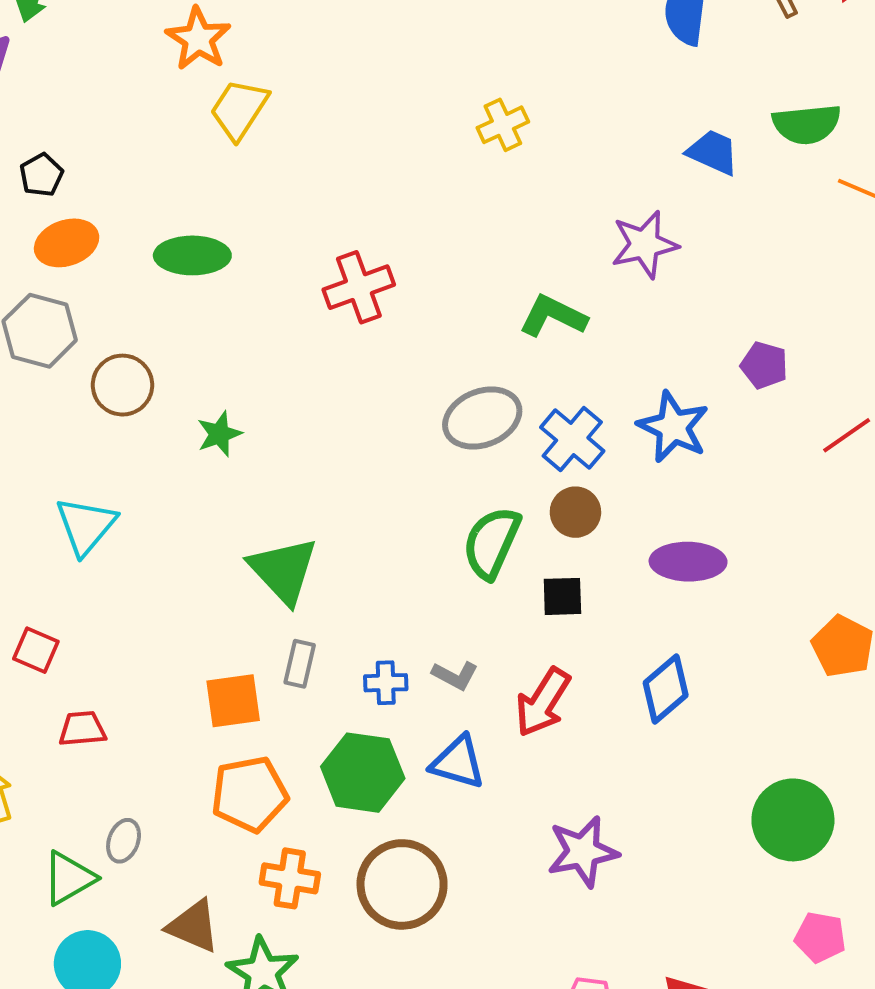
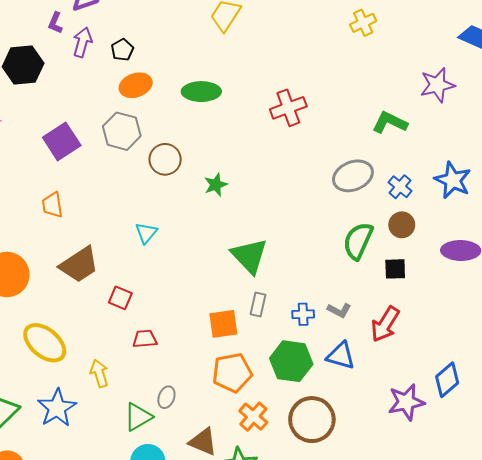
blue cross: (572, 439) -> (400, 187), size x0.7
cyan triangle: (86, 526) -> (146, 233), size x0.7
blue diamond: (666, 689) -> (447, 380), moved
orange cross: (290, 878) -> (253, 417), turned 32

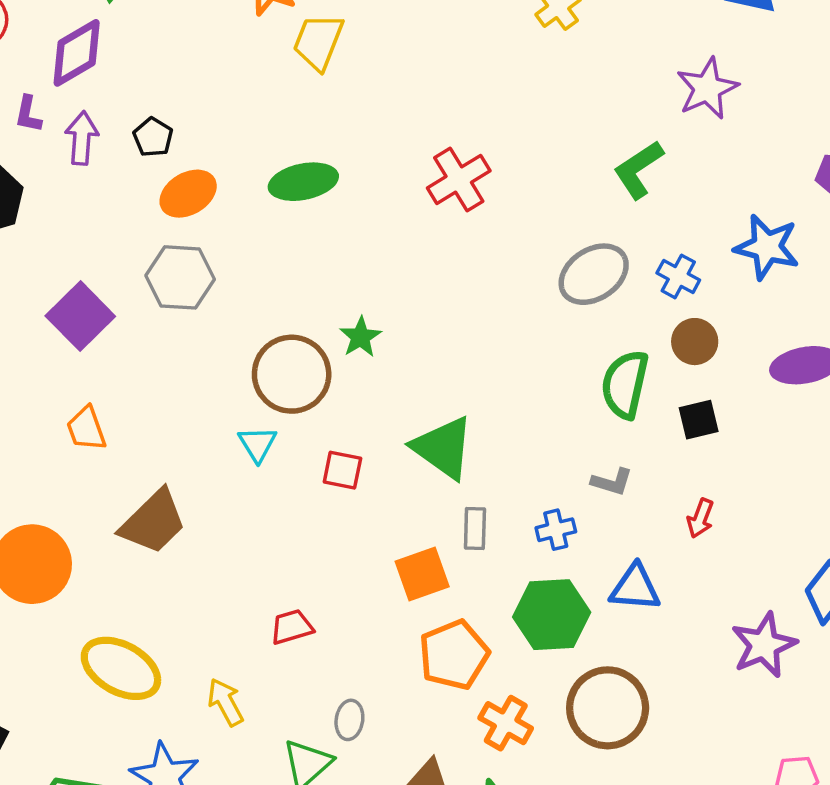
green L-shape: (390, 123) -> (638, 170), turned -48
brown circle: (165, 159) -> (292, 374), moved, size x1.4
red square: (120, 298) -> (342, 470), moved
gray L-shape: (339, 310) -> (612, 482), moved
red arrow: (385, 324) -> (700, 518), size x0.6

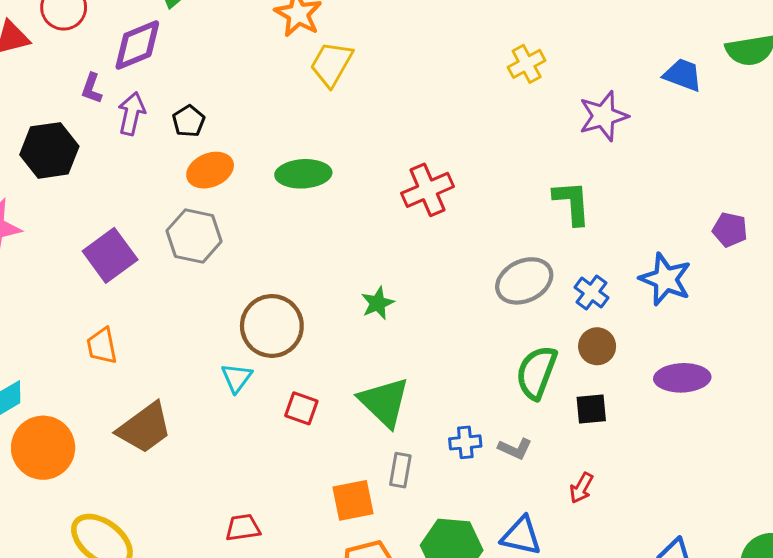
purple star: (707, 88) -> (604, 116), moved
green L-shape: (638, 170) -> (572, 203), turned 111
green star: (360, 337) -> (378, 303), moved
blue cross: (556, 530) -> (465, 442), moved

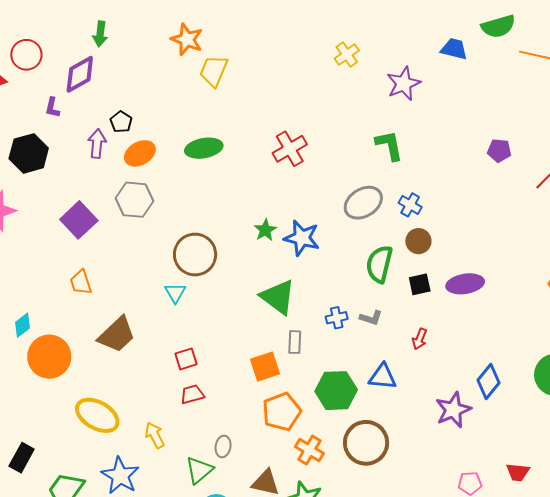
purple arrow: (132, 114) -> (97, 143), moved
blue star: (665, 279) -> (302, 238), moved
purple ellipse: (682, 378) -> (465, 284), moved
red square: (301, 408) -> (186, 359), moved, turned -30

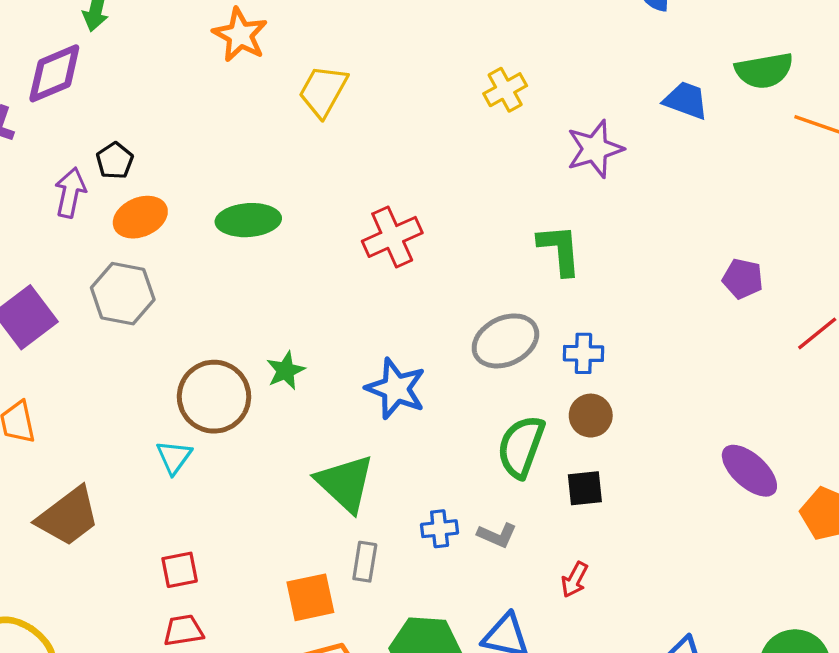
yellow trapezoid: (214, 71) -> (323, 91), moved
blue cross: (410, 205) -> (583, 353), turned -35
green star: (265, 230) -> (286, 371), moved
purple ellipse: (465, 284) -> (749, 471), moved, turned 45

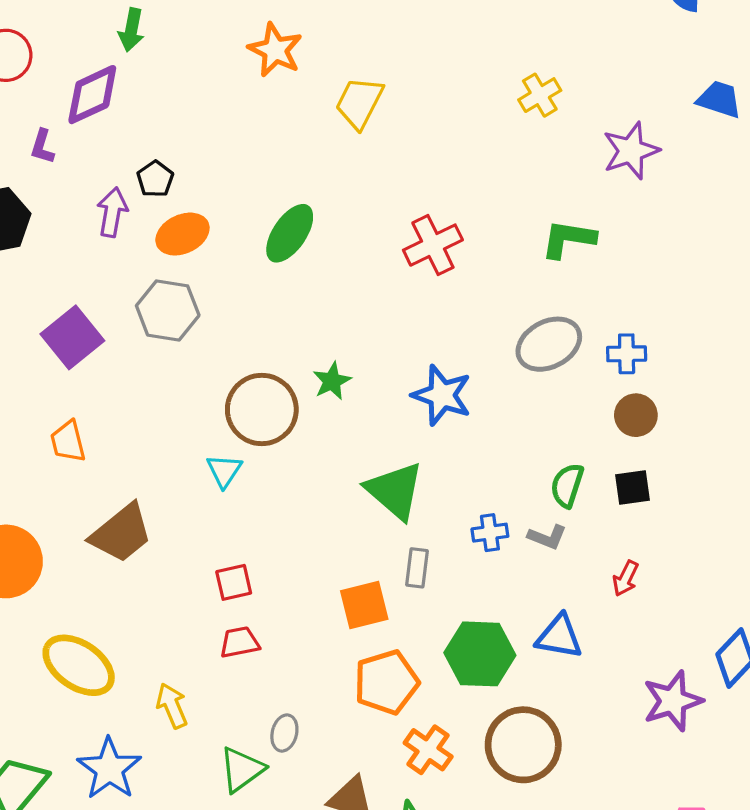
green ellipse: (248, 220) -> (290, 233), turned -50
green L-shape: (560, 250) -> (568, 239), moved, turned -74
green semicircle: (521, 447) -> (567, 485), moved, size x0.7

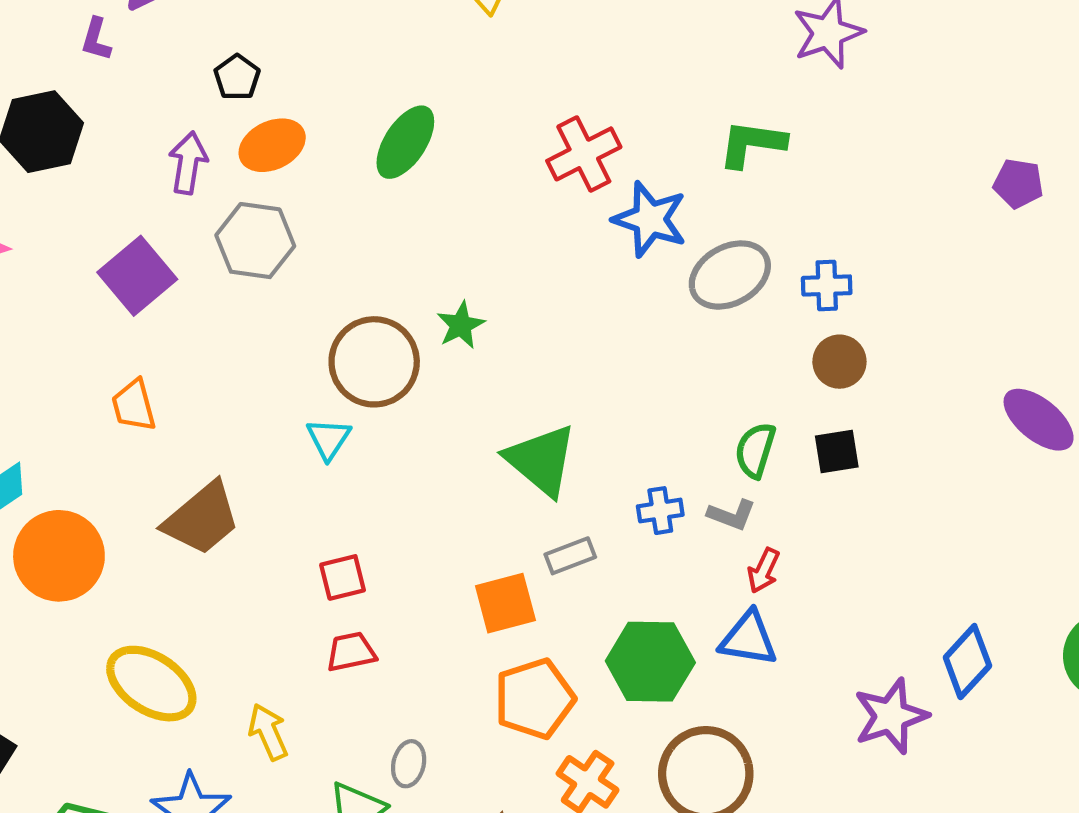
purple arrow: (112, 212) -> (188, 163), moved
blue star: (442, 395) -> (650, 219), moved
gray rectangle: (417, 568) -> (570, 556), turned 63
red arrow: (626, 578) -> (763, 571), moved

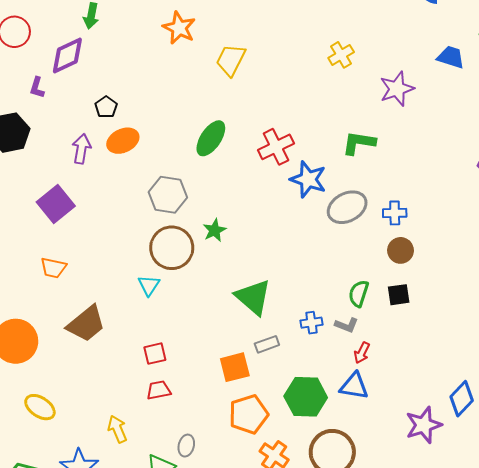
green ellipse: (405, 142) -> (211, 138), moved
gray hexagon: (255, 241) -> (168, 195), moved
orange trapezoid: (134, 405) -> (53, 268), turned -64
yellow ellipse: (151, 684) -> (40, 407), moved, size x0.7

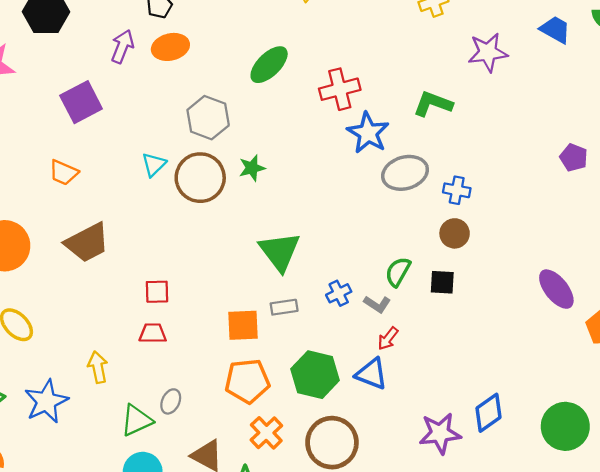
cyan triangle: (149, 285) -> (154, 164), moved
blue cross: (312, 323) -> (339, 293), turned -30

